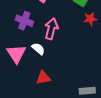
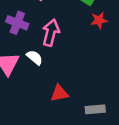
red triangle: (43, 78) -> (59, 93), moved

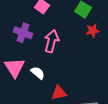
white semicircle: (35, 57) -> (38, 73), moved

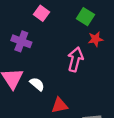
pink arrow: (51, 41) -> (75, 59), moved

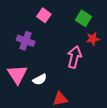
white semicircle: (37, 84) -> (40, 79), turned 112

